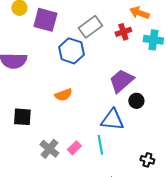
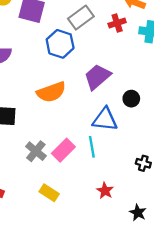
purple trapezoid: (121, 81) -> (97, 77), moved
orange semicircle: (63, 95) -> (51, 92), size x1.5
pink rectangle: (74, 148) -> (63, 150), size x1.5

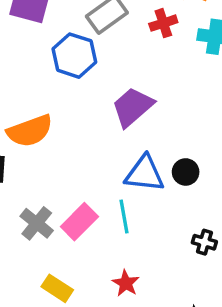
orange semicircle: (51, 92) -> (30, 131), moved
black circle: (131, 99) -> (186, 172), moved
red star: (105, 191) -> (126, 283), moved

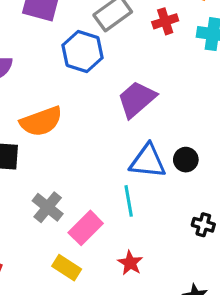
pink rectangle: (79, 222) -> (86, 228), moved

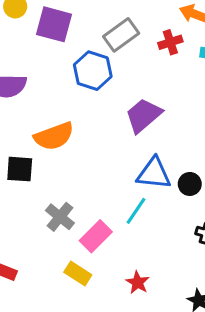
black circle: (186, 160) -> (190, 184), moved
cyan line: (129, 201) -> (136, 211), turned 44
red star: (130, 263) -> (138, 282), moved

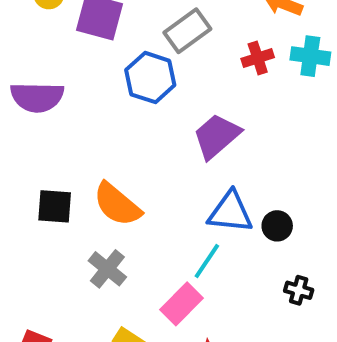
red cross: (170, 42) -> (258, 58), moved
orange semicircle: (54, 136) -> (117, 204), moved, turned 60
pink rectangle: (96, 236) -> (182, 304), moved

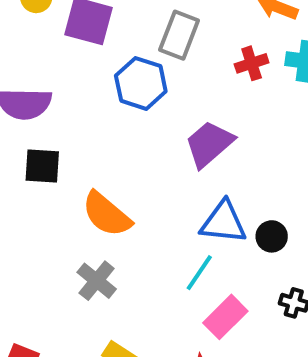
gray rectangle: (187, 31) -> (179, 35), turned -33
black square: (55, 206) -> (42, 166), moved
pink rectangle: (182, 304) -> (225, 317), moved

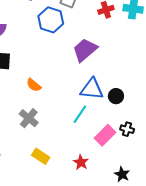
orange semicircle: (107, 214) -> (34, 85), size x0.6
pink rectangle: (225, 317) -> (105, 135), moved

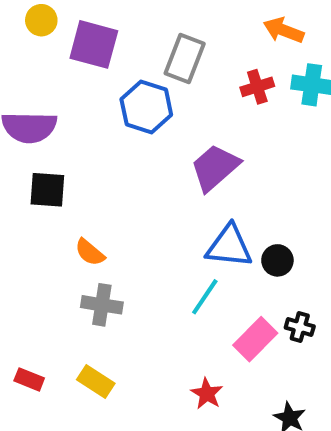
orange semicircle: (34, 85) -> (90, 252), moved
gray cross: (29, 118) -> (102, 305), turned -30
yellow rectangle: (41, 156) -> (96, 382), moved

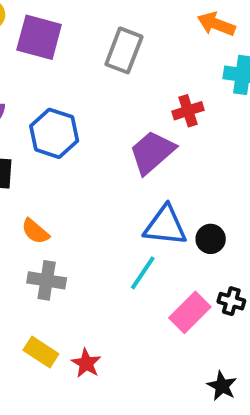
red cross: (257, 87) -> (188, 111), moved
blue hexagon: (146, 107) -> (54, 133), moved
red star: (207, 394) -> (86, 363), moved

